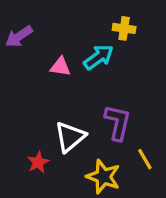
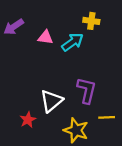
pink triangle: (60, 67) -> (45, 37), moved
yellow line: (145, 159) -> (107, 117), turned -63

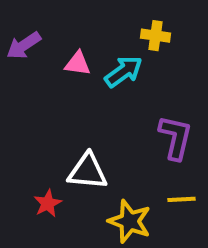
purple L-shape: (87, 90) -> (175, 137), moved
white triangle: (51, 101) -> (88, 171), turned 45

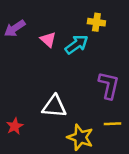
pink triangle: (78, 64) -> (48, 40), turned 35
red star: (48, 203) -> (15, 126), moved

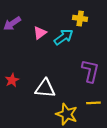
pink triangle: (48, 40) -> (40, 33), turned 40
red star: (15, 126) -> (12, 80), moved

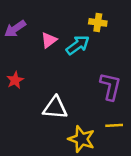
red star: (12, 80) -> (15, 80), moved

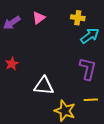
pink triangle: (49, 40) -> (39, 18), moved
cyan arrow: (78, 45) -> (90, 36), moved

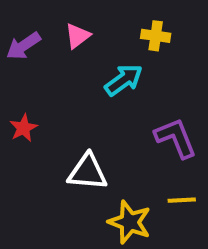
cyan arrow: (90, 36) -> (124, 80), moved
purple L-shape: (88, 69) -> (176, 138), turned -35

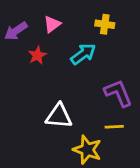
red star: (23, 128) -> (37, 55), moved
yellow line: (182, 200) -> (114, 127), moved

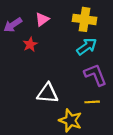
yellow cross: (105, 24) -> (85, 19), size x1.5
cyan arrow: (83, 54) -> (87, 47), moved

